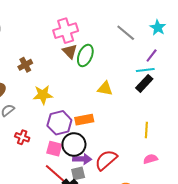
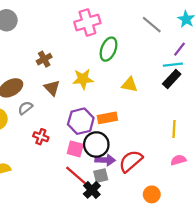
brown triangle: (70, 51) -> (52, 88), moved
yellow star: (43, 95) -> (83, 79), moved

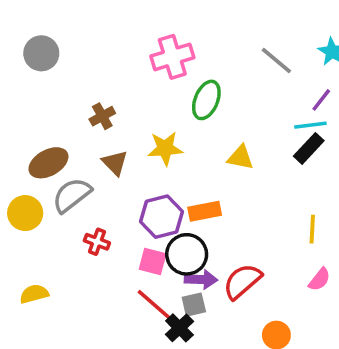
gray semicircle: (25, 108) -> (72, 195), size x1.6
pink semicircle: (178, 160) -> (319, 279), turned 144

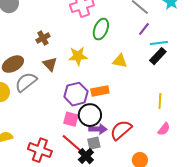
purple line: (321, 100) -> (144, 29), moved
red cross: (97, 242) -> (40, 150), moved, size x1.6

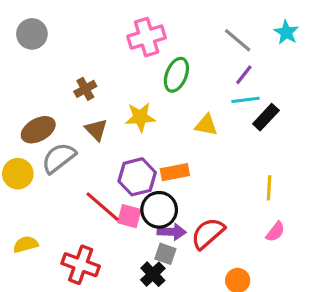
cyan line: (159, 43) -> (245, 100), moved
gray square: (94, 143) -> (165, 254), turned 32
red line: (73, 144) -> (103, 207), moved

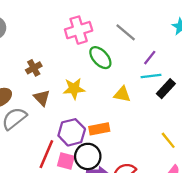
gray line: (238, 40) -> (126, 32), moved
green ellipse: (176, 75) -> (100, 58), turned -65
yellow line: (269, 188) -> (168, 140), turned -42
red line: (103, 207) -> (46, 154), turned 72

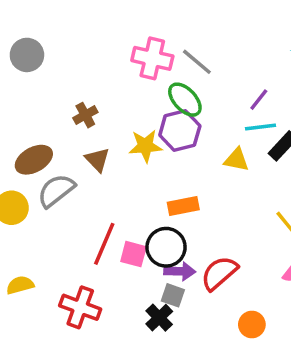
pink cross: (79, 30) -> (152, 58), turned 30
gray line: (126, 32) -> (197, 62), moved
yellow triangle: (122, 94) -> (236, 160), moved
purple hexagon: (72, 132) -> (180, 130), moved

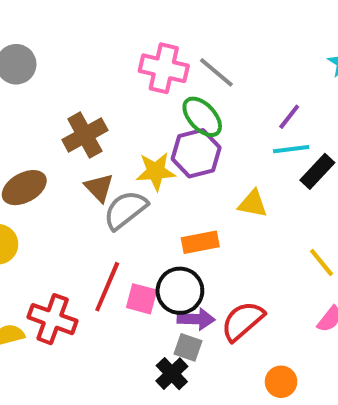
brown cross: (85, 115) -> (85, 135), size x1.5
yellow triangle: (236, 160) -> (253, 204), moved
gray semicircle: (56, 191) -> (125, 210), moved
red cross: (80, 307) -> (53, 319), moved

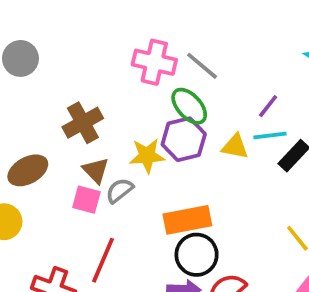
yellow triangle: (253, 204) -> (235, 147), moved
gray semicircle: (125, 210) -> (120, 191), size x0.7
orange rectangle: (200, 242) -> (187, 220), size x1.4
black circle: (180, 291) -> (197, 255), moved
pink square: (142, 299) -> (86, 200), moved

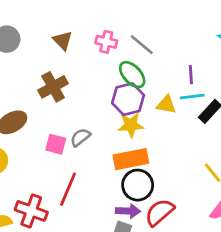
pink cross: (154, 62) -> (106, 42), size x0.7
purple line: (268, 106) -> (191, 75), turned -42
yellow star: (147, 156) -> (131, 125), moved
brown triangle: (96, 170) -> (63, 40), moved

